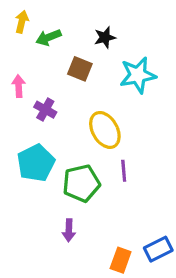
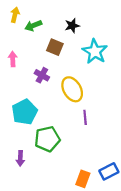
cyan star: (138, 75) -> (95, 51), turned -30
purple cross: (45, 110) -> (42, 75), moved
green pentagon: (81, 183) -> (47, 139), moved
purple arrow: (69, 230) -> (20, 158), moved

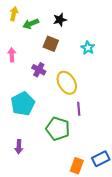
black star: (72, 26) -> (60, 20), moved
cyan star: (95, 51) -> (88, 48), size x0.6
green pentagon: (47, 139) -> (58, 129), moved, turned 30

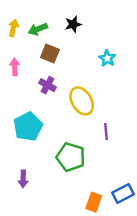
yellow arrow: (14, 14) -> (13, 28), moved
brown square: (51, 44) -> (50, 53), moved
purple line: (79, 109) -> (106, 131), moved

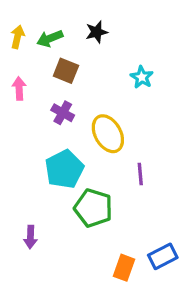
cyan pentagon: (28, 127) -> (64, 169), moved

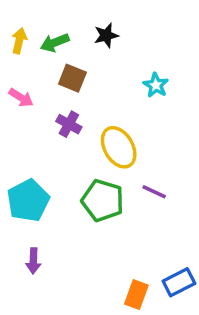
pink arrow: (19, 89) -> (21, 98), turned 125
cyan pentagon: (64, 169) -> (28, 201), moved
purple line: (140, 174) -> (154, 192), turned -60
green pentagon: (93, 208) -> (103, 201), moved

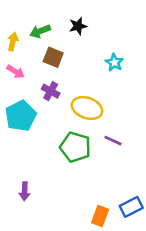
yellow arrow: (19, 41) -> (13, 42), moved
yellow ellipse: (119, 147) -> (87, 108), turned -40
cyan pentagon: (28, 201) -> (21, 116), moved

